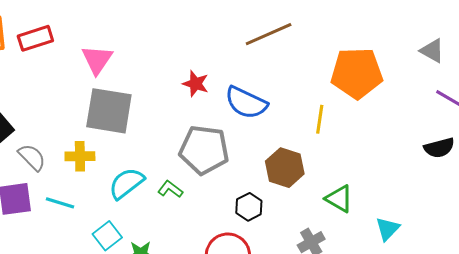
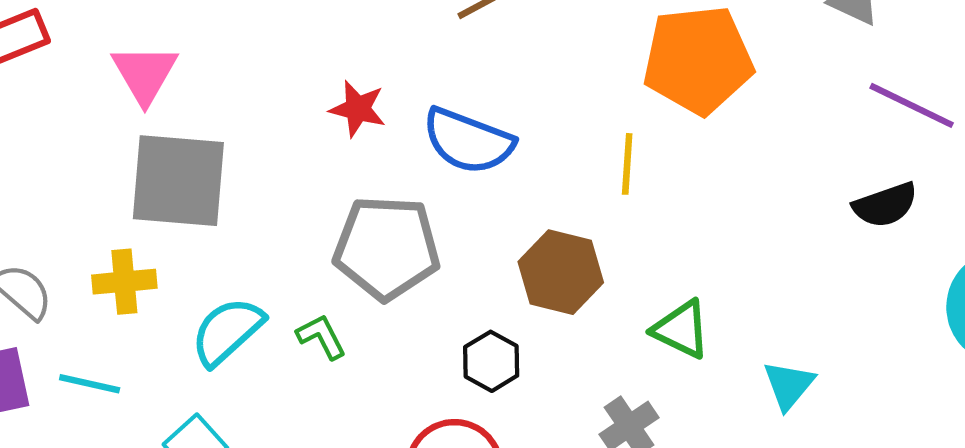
green L-shape: (170, 189) -> (321, 337), turned 30

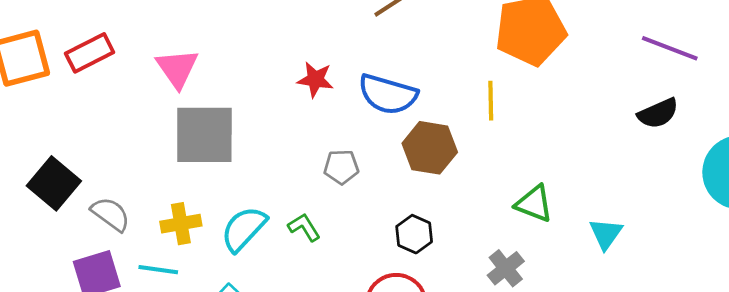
gray pentagon: (387, 248) -> (341, 167), size x0.5
brown hexagon: (561, 272) -> (430, 148), moved
yellow cross: (124, 282) -> (181, 224), moved

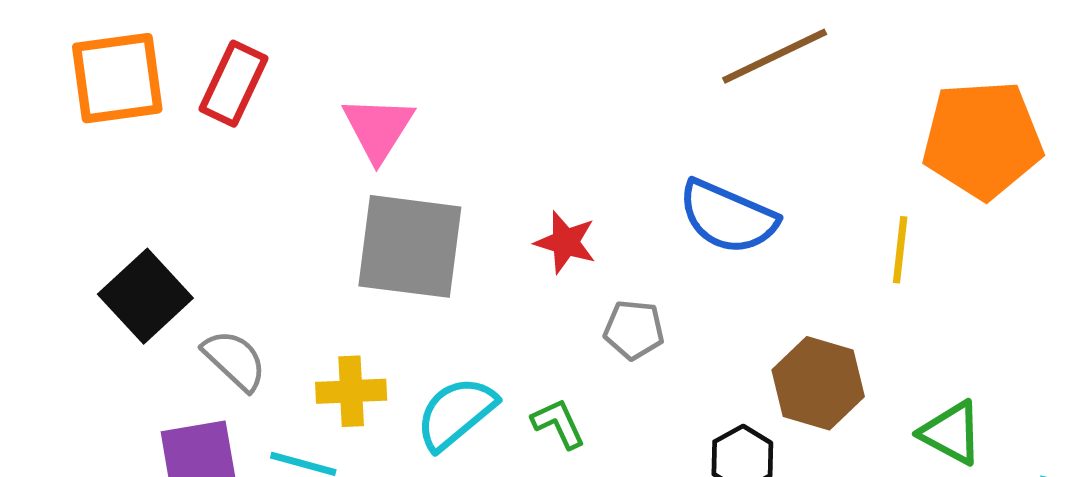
red rectangle: (90, 53) -> (234, 84), turned -45
red star: (315, 79) -> (565, 242), moved
brown hexagon: (430, 148) -> (818, 383), moved

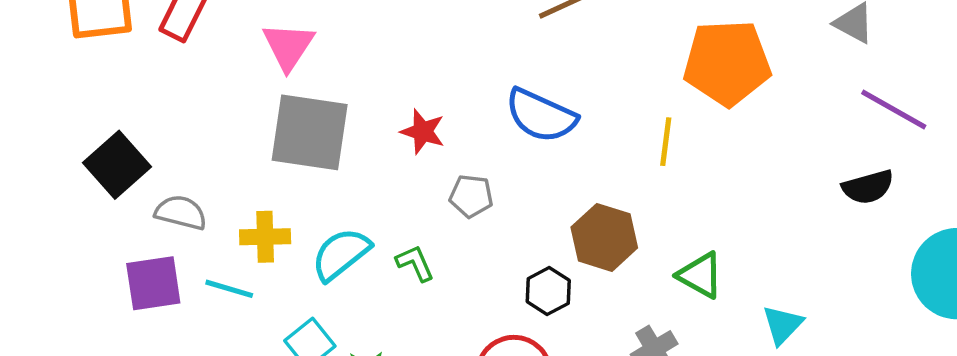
gray semicircle: (235, 360) -> (181, 213), turned -30

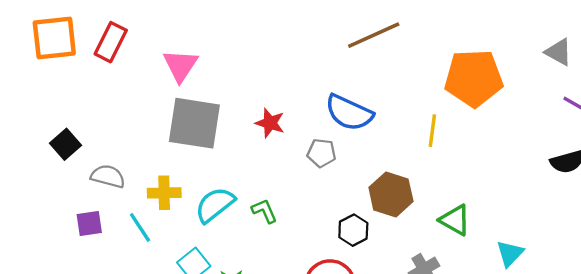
black square: (117, 165) -> (65, 144), size x0.7
gray pentagon: (471, 196) -> (322, 153), moved
purple square: (153, 283) -> (89, 223), size x0.7
cyan line: (229, 289) -> (140, 227), turned 40

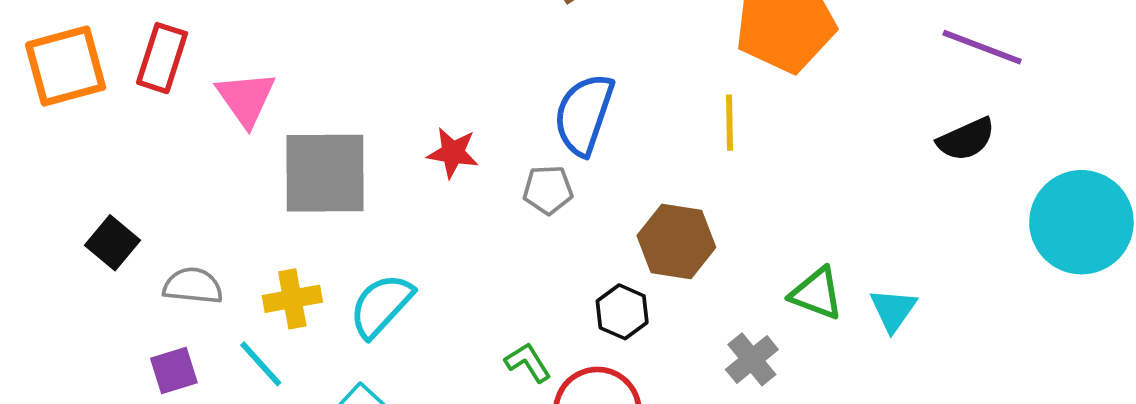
pink triangle: (180, 65) -> (246, 99), moved
blue semicircle: (349, 113) -> (584, 114), turned 93
green L-shape: (264, 211) -> (528, 362), moved
green triangle: (455, 220) -> (817, 294), moved

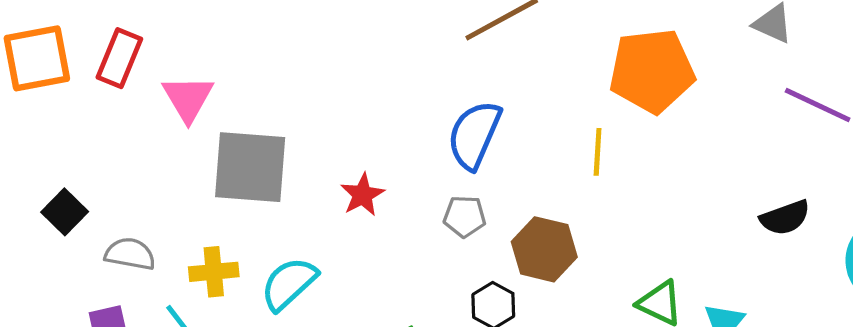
black semicircle: (966, 139) -> (785, 218), moved
red star: (453, 153) -> (362, 195), moved, turned 30
gray pentagon: (548, 190) -> (465, 216), moved

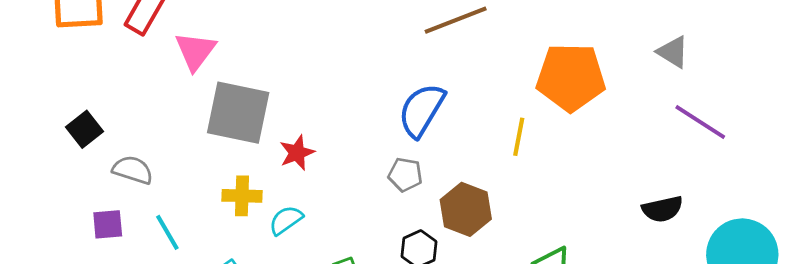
red star: (362, 195) -> (297, 153), moved
yellow cross: (214, 272) -> (242, 196), moved
cyan semicircle: (289, 284) -> (286, 220), moved, size x0.7

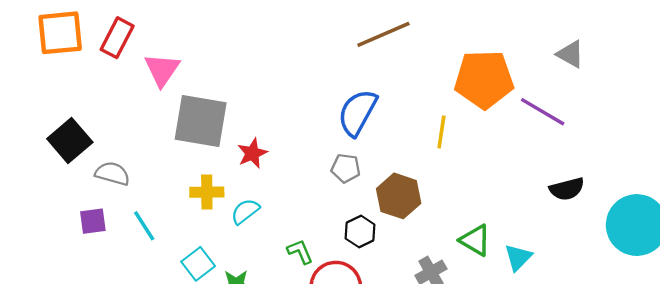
purple line: (700, 122) -> (543, 112), moved
black square: (85, 129) -> (70, 140), size x1.4

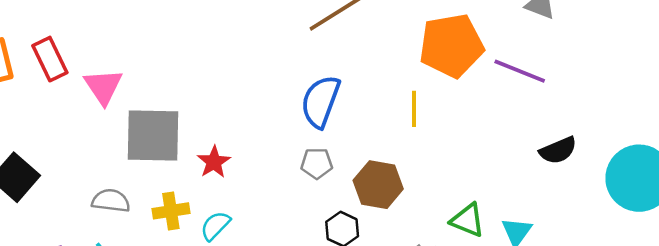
red rectangle: (117, 38) -> (50, 59), turned -45
gray semicircle: (112, 174) -> (111, 201), moved

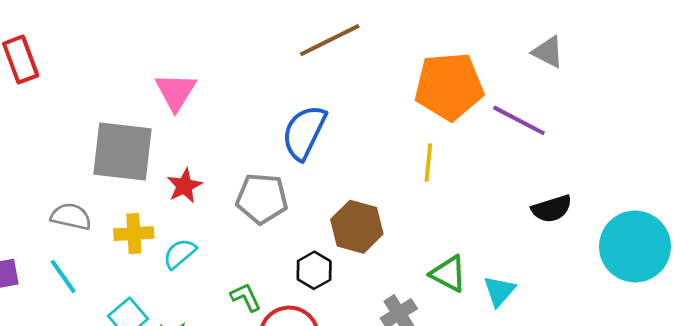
pink triangle: (103, 86) -> (176, 92), moved
yellow line: (414, 109) -> (428, 163), moved
gray pentagon: (317, 163) -> (262, 199), moved, size x1.5

